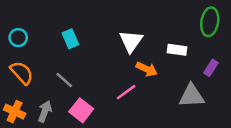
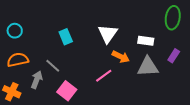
cyan rectangle: (70, 39) -> (66, 37), moved
orange semicircle: (22, 73) -> (18, 60), turned -60
gray triangle: (192, 96) -> (148, 67), moved
gray arrow: (45, 112) -> (37, 80), moved

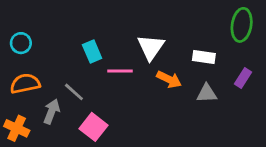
gray triangle: (148, 67) -> (207, 93), size x0.7
pink line: (104, 76) -> (120, 71), moved, turned 36

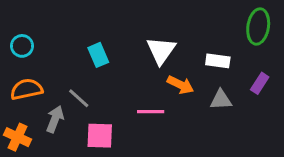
pink line: (120, 71) -> (151, 112), moved
pink square: (94, 127) -> (100, 136), turned -36

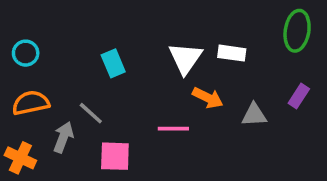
white rectangle: (218, 61) -> (232, 53), moved

